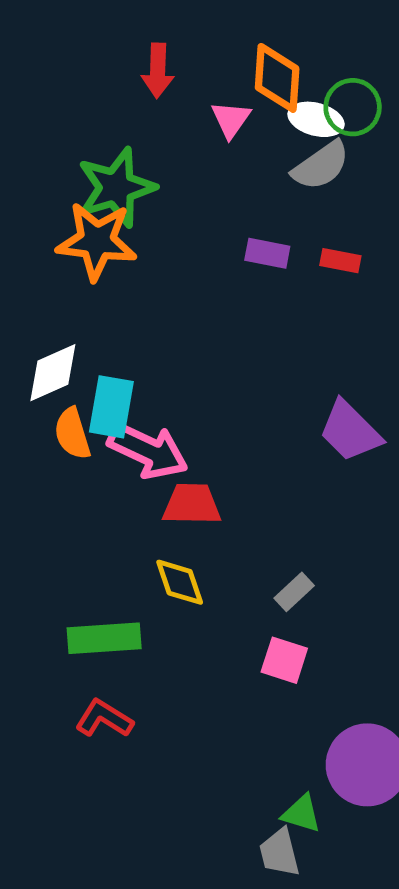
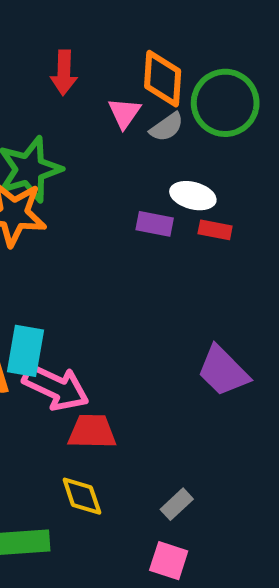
green circle: (353, 107) -> (225, 103), size x1.4
white ellipse: (316, 119) -> (193, 196), moved
gray semicircle: (321, 166) -> (167, 127), moved, size x0.7

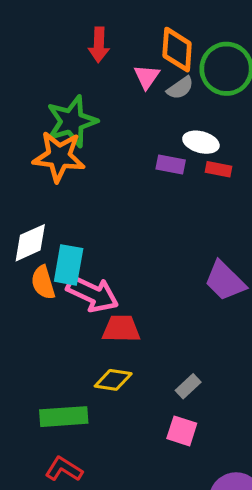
yellow diamond: (82, 496) -> (113, 380), turned -63

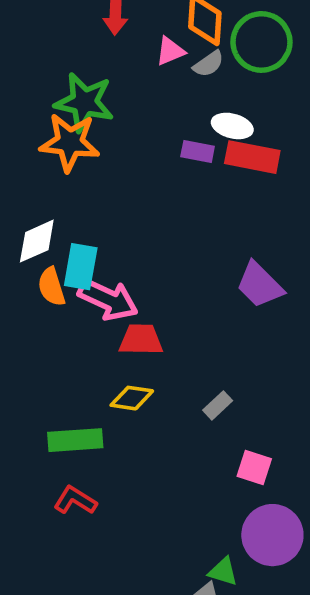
pink triangle: (147, 77) -> (170, 51), turned 32
green star: (72, 121) -> (84, 102), turned 30
red rectangle: (219, 169) -> (252, 157), size x1.8
pink square: (182, 431) -> (254, 468), moved

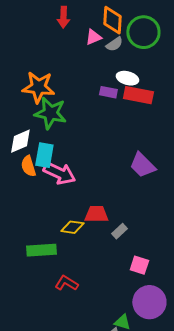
green star: (84, 102) -> (50, 113), moved
red trapezoid: (141, 340) -> (96, 214), moved
red L-shape: (75, 500) -> (66, 283), moved

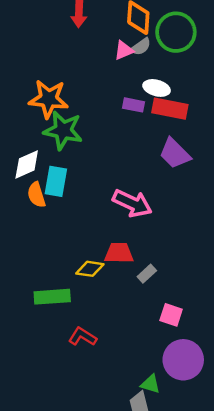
pink triangle: (93, 37) -> (124, 50), moved
purple trapezoid: (142, 165) -> (175, 154), moved
pink arrow: (59, 173) -> (132, 203), moved

